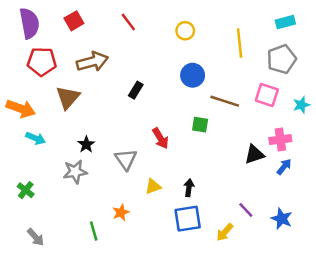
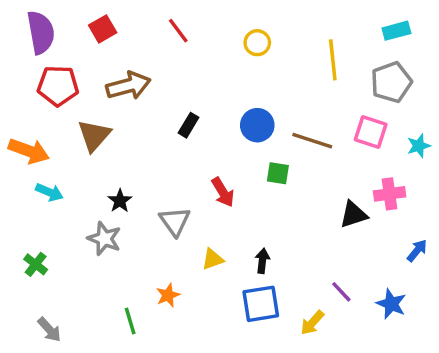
blue circle: (193, 75) -> (257, 125), moved
blue arrow: (284, 167) -> (417, 251), moved
gray star: (75, 172) -> (104, 239), turned 30

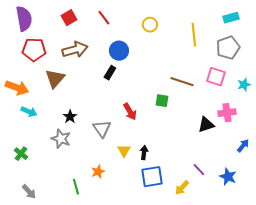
red square: (103, 29) -> (69, 18), moved
blue circle: (257, 125) -> (119, 51), moved
yellow triangle: (213, 259) -> (124, 151), turned -40
black arrow: (262, 261) -> (144, 153), moved

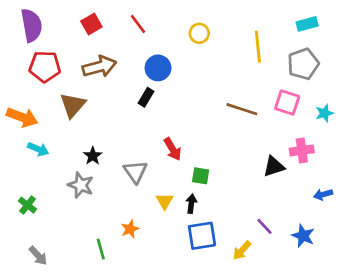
green square: (162, 101) -> (201, 176), moved
blue arrow: (243, 146) -> (323, 194), turned -144

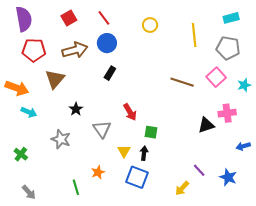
gray pentagon: (303, 64) -> (228, 48), turned 30
blue circle: (158, 68) -> (107, 43), moved
pink square: (287, 103) -> (216, 77), turned 30
black star: (93, 156) -> (76, 109), moved
blue square: (202, 236) -> (137, 177), moved, turned 30

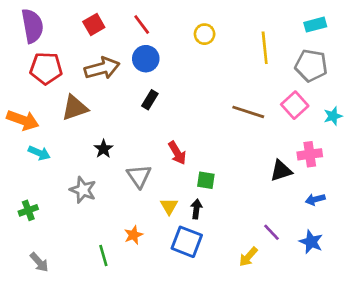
brown triangle: (55, 79) -> (75, 108), turned 30
blue arrow: (243, 146) -> (315, 199), moved
green cross: (21, 154) -> (28, 210), turned 32

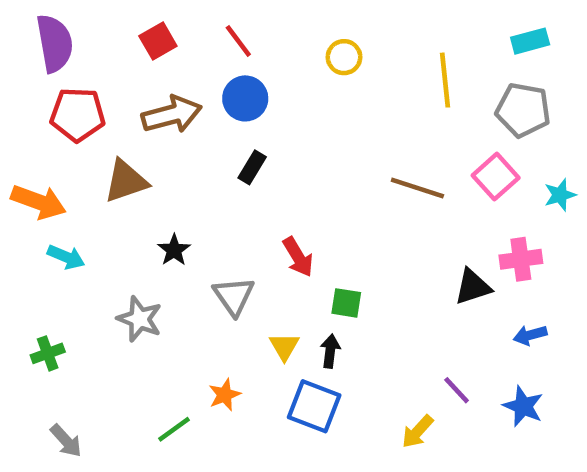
green line: (103, 255) -> (174, 429), turned 70

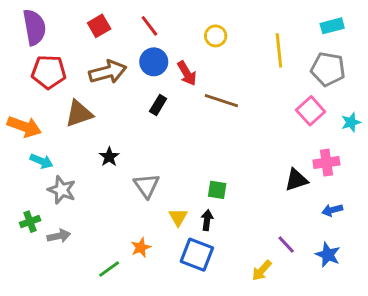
brown line: (417, 188) -> (221, 101), moved
red arrow: (298, 257) -> (187, 73), moved
gray star: (140, 319) -> (62, 190), moved
gray arrow: (66, 441) -> (59, 236), moved, turned -60

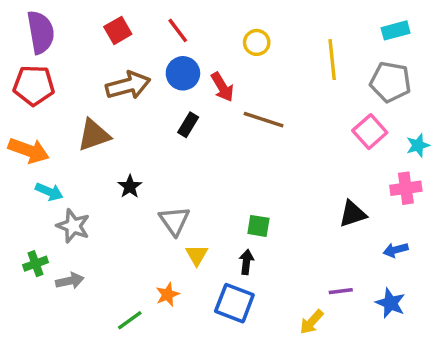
red pentagon: (49, 72) -> (34, 85), moved
pink cross: (326, 163) -> (406, 188), moved
yellow triangle: (178, 217) -> (197, 255), moved
purple line: (286, 245) -> (341, 291), turned -54

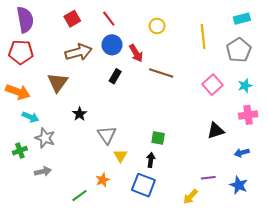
gray pentagon: (390, 82) -> (239, 50), turned 30
pink square: (370, 132) -> (212, 85), moved
brown triangle: (94, 135) -> (58, 83), turned -35
cyan star: (418, 145) -> (245, 86), moved
green cross: (35, 264) -> (20, 151), moved

